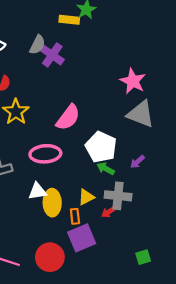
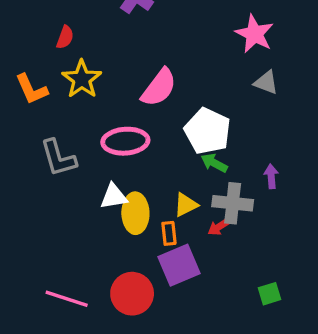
gray triangle: (141, 114) -> (266, 82), size x0.6
purple arrow: (137, 162) -> (271, 176), moved, turned 126

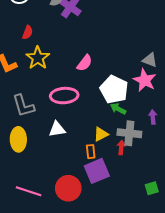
pink star: (254, 34) -> (145, 80), moved
pink semicircle: (159, 88) -> (85, 63), size x0.7
yellow ellipse: (135, 213) -> (18, 139), moved
red arrow: (219, 227) -> (121, 147), turned 128

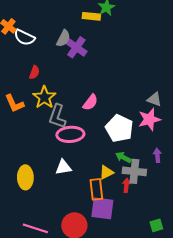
pink star: (145, 80) -> (149, 119), turned 30
gray L-shape: (23, 106) -> (57, 116), moved, turned 35
green arrow: (118, 109) -> (123, 157), moved
orange rectangle: (91, 152) -> (96, 189), size x1.5
purple square: (97, 171) -> (102, 208), turned 30

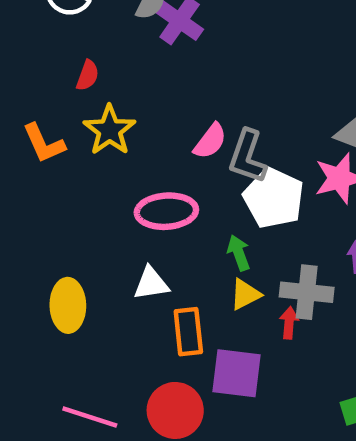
gray L-shape: (57, 116) -> (247, 156), moved
green arrow: (123, 157) -> (239, 253), moved, turned 42
orange rectangle: (96, 189) -> (188, 332), moved

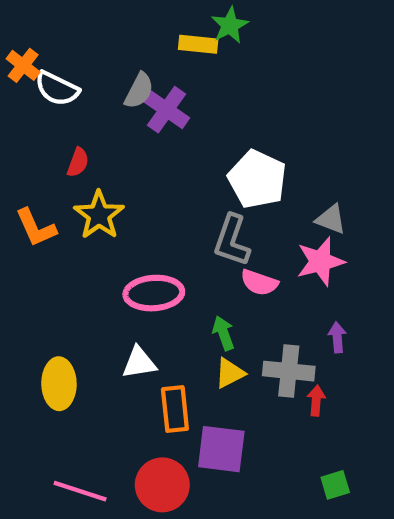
pink semicircle: (210, 141) -> (259, 283), moved, turned 72
white pentagon: (274, 198) -> (257, 179), moved
red arrow: (289, 323) -> (316, 401), moved

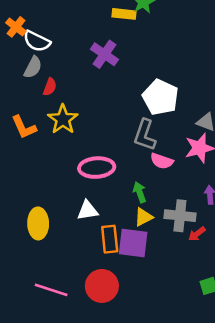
gray semicircle: (139, 91) -> (33, 67), moved
red arrow: (316, 401) -> (197, 234), turned -132
purple square: (221, 449) -> (133, 243), moved

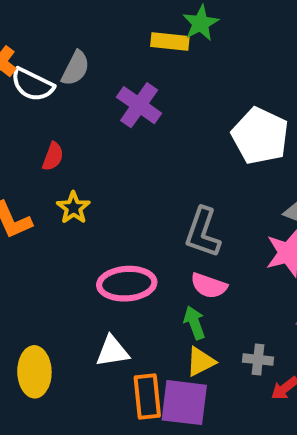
gray semicircle: (33, 67) -> (75, 68), moved
white pentagon: (160, 97) -> (260, 136), moved
yellow star: (63, 119) -> (73, 208), size x0.7
pink semicircle: (162, 161) -> (209, 286), moved
gray cross: (180, 216) -> (258, 360), size x0.6

